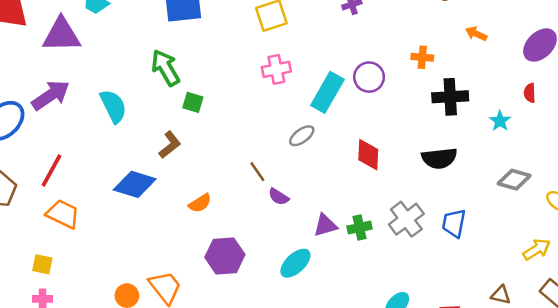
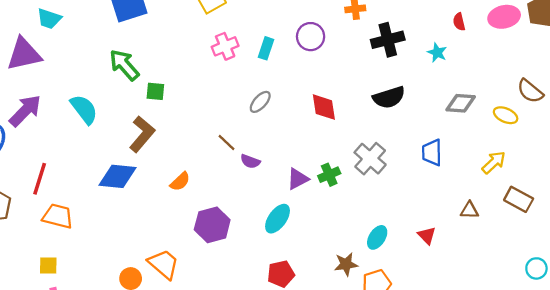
cyan rectangle: (327, 92) -> (266, 48), moved, size x0.6
brown L-shape: (170, 145) -> (142, 134), size x1.4
blue trapezoid: (454, 223) -> (432, 153), moved

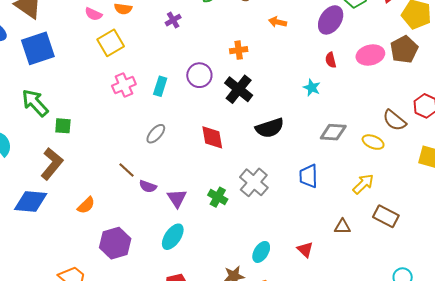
black cross: (388, 40) -> (239, 89), moved, turned -36
green cross: (329, 175) -> (218, 197), turned -36
purple triangle: (298, 179) -> (177, 198), moved, turned -35

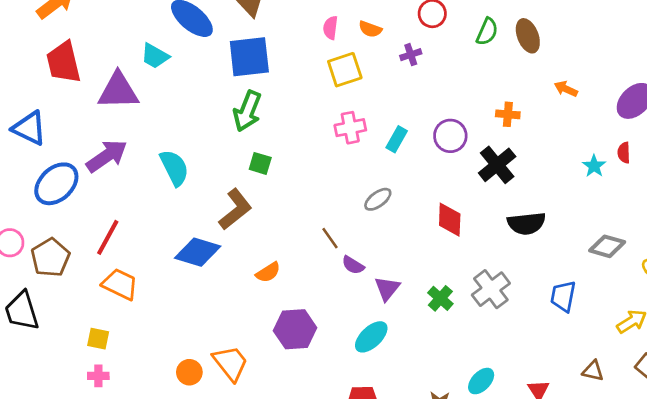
pink semicircle: (93, 14) -> (330, 28), turned 60
purple cross: (173, 20) -> (411, 55), moved
cyan star: (312, 88) -> (594, 166), moved
green arrow: (35, 103) -> (247, 111), moved, turned -128

